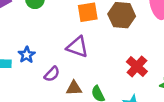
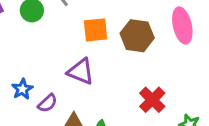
blue star: (27, 55) -> (22, 89), moved

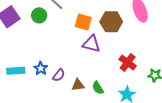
orange square: (96, 30) -> (83, 22), turned 30
purple triangle: (81, 72) -> (91, 44), moved

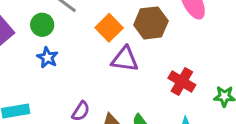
orange square: (83, 22) -> (109, 28), turned 36
blue star: (41, 68) -> (47, 57), moved

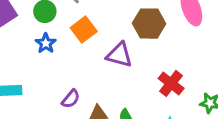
orange square: (109, 28) -> (84, 30), moved

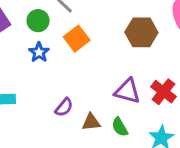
purple triangle: (119, 55) -> (128, 91), moved

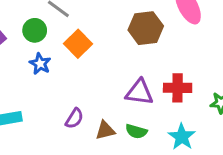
red cross: (163, 92) -> (178, 88), turned -30
green semicircle: (120, 127) -> (136, 131), turned -36

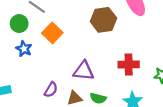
purple triangle: (139, 92) -> (84, 71), moved

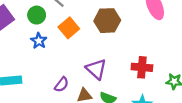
brown hexagon: (103, 20) -> (107, 21), moved
purple triangle: (84, 71) -> (96, 69), turned 30

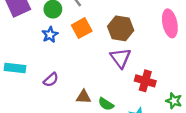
purple triangle: (96, 69) -> (121, 58), moved
purple semicircle: (62, 85) -> (51, 80), moved

